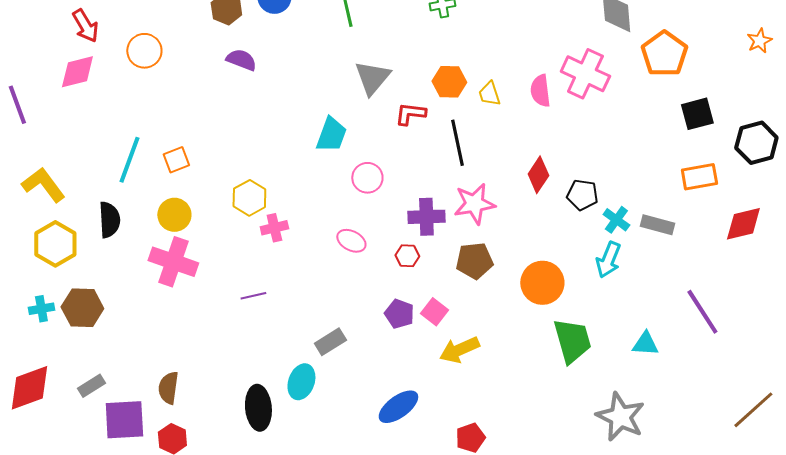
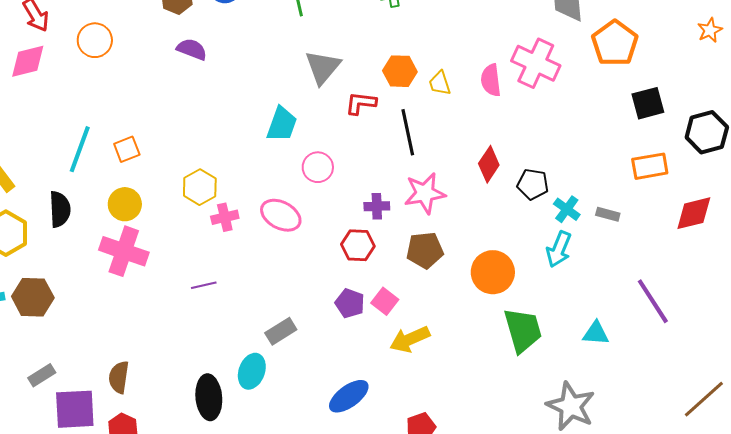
purple cross: (426, 217) -> (377, 206), size x0.7
gray rectangle: (657, 225) -> (608, 214), size x0.7
pink ellipse: (351, 241) -> (281, 215), moved, size x1.4
red hexagon: (407, 256) -> (358, 245), size x1.4

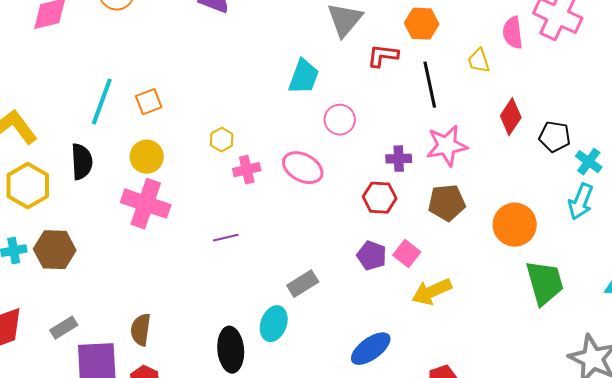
yellow trapezoid: (440, 83) -> (479, 61), moved
yellow hexagon: (200, 187) -> (222, 140), size x0.7

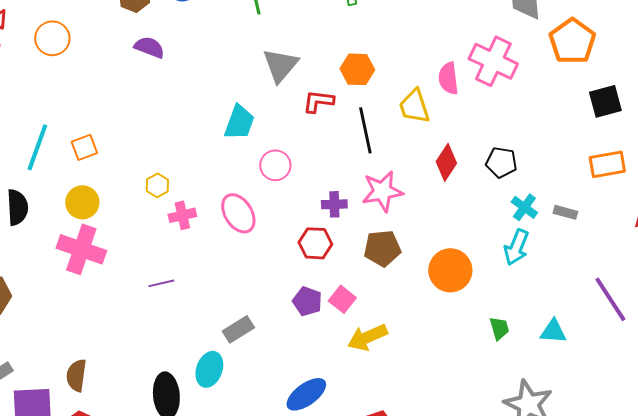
yellow trapezoid: (479, 61) -> (414, 106), size x1.4
black pentagon: (555, 137) -> (501, 162), moved
pink ellipse: (303, 168) -> (238, 213), turned 30
green trapezoid: (545, 283) -> (499, 328), moved, size x0.5

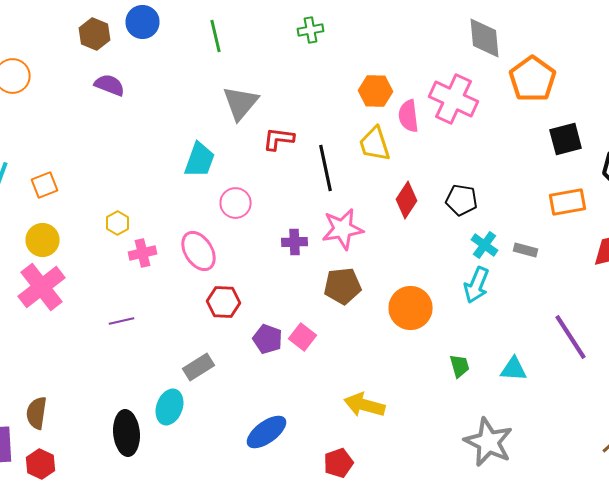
orange hexagon: (357, 69) -> (376, 91), moved
red hexagon: (315, 243) -> (224, 302), moved
pink cross: (81, 249) -> (42, 287), turned 33
yellow arrow: (367, 337) -> (364, 405), moved, turned 39

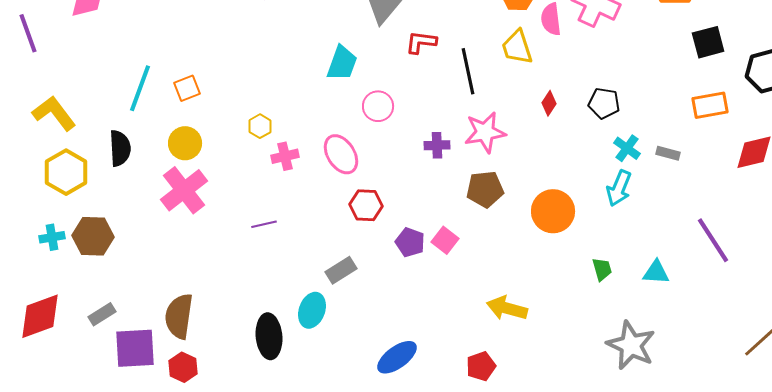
red diamond: (406, 200) -> (549, 103), size x0.7
brown semicircle: (36, 413) -> (179, 316), size x1.4
blue ellipse: (266, 432) -> (397, 357), moved

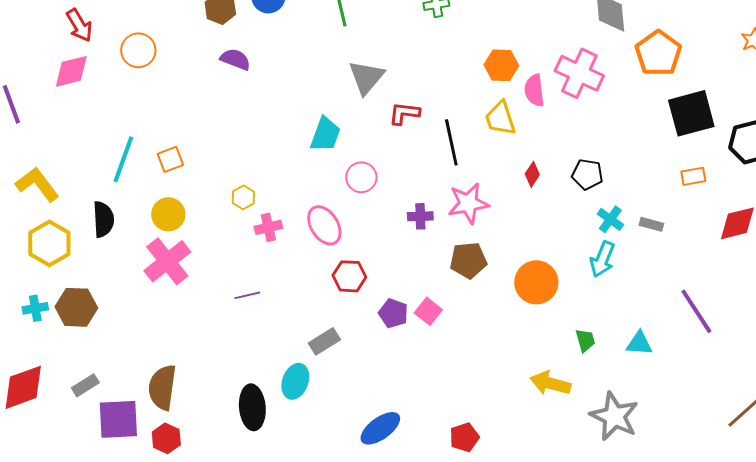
black square: (708, 42) -> (691, 113), size x1.4
orange rectangle: (710, 105) -> (693, 176), size x0.7
yellow arrow: (507, 308) -> (550, 383), moved

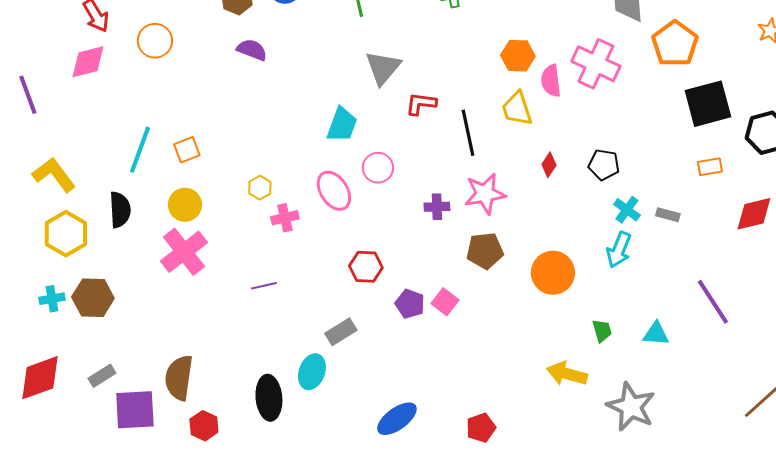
pink ellipse: (324, 225) -> (334, 191), moved
red hexagon: (166, 438) -> (204, 426), moved

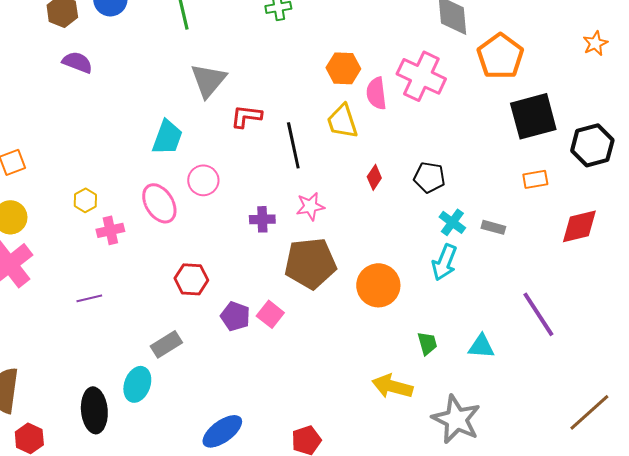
pink star: (485, 194) -> (310, 206), size x0.7
brown pentagon: (485, 251) -> (310, 263), size x1.4

